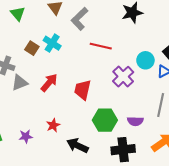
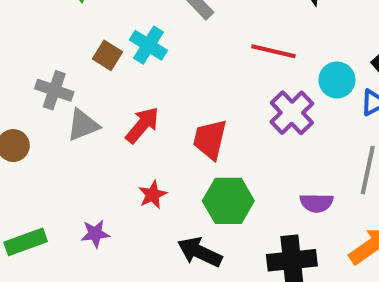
red line: (101, 46) -> (273, 51), moved
green hexagon: (105, 120) -> (228, 201), moved
red star: (53, 125) -> (153, 195), moved

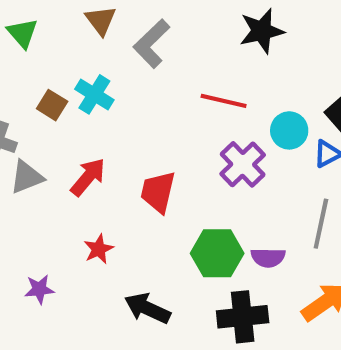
green hexagon: (228, 201) -> (217, 253), moved

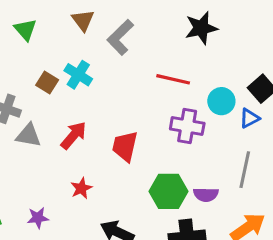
purple cross: (243, 164) -> (187, 126), turned -36
gray triangle: (27, 177) -> (28, 135), turned 32

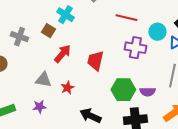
brown square: (47, 82) -> (48, 31), moved
gray triangle: (28, 135) -> (43, 80), moved

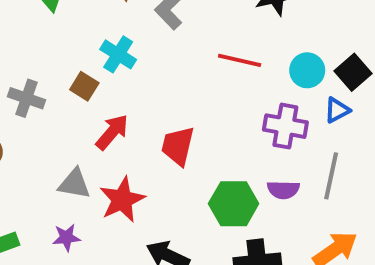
cyan circle: (157, 32) -> (307, 70), moved
purple cross: (135, 48) -> (285, 126), moved
red star: (67, 88) -> (122, 200), size x1.6
purple semicircle: (147, 92) -> (283, 190), moved

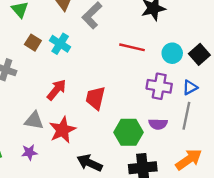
brown square: (84, 86) -> (33, 43), moved
blue triangle: (337, 110) -> (190, 87), moved

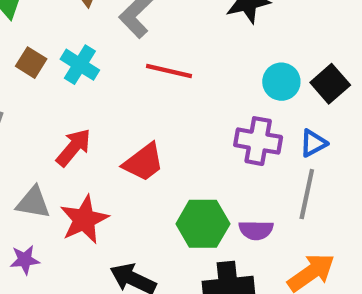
red line: (132, 47) -> (169, 71), moved
red trapezoid: (95, 98) -> (144, 162), turned -140
purple semicircle: (158, 124) -> (256, 230), moved

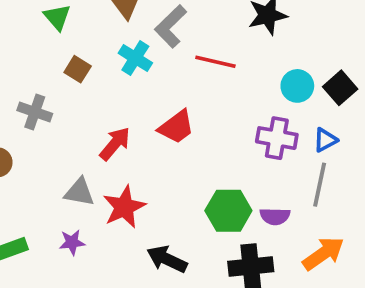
cyan cross: (80, 65) -> (135, 58), moved
red line: (169, 71) -> (215, 62), moved
red trapezoid: (144, 162) -> (176, 127), moved

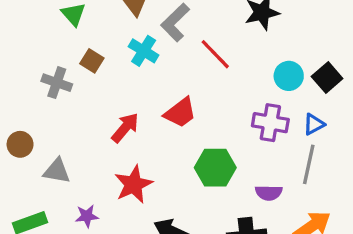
red line: (215, 62) -> (215, 54), turned 33
gray cross: (35, 112) -> (57, 83), moved
gray triangle: (79, 192) -> (57, 171), moved
green hexagon: (228, 211) -> (215, 168), moved

